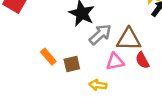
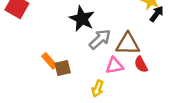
brown square: (72, 64) -> (63, 68), moved
yellow arrow: (98, 85) -> (98, 89), turned -77

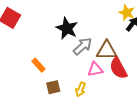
red semicircle: (141, 64) -> (118, 68), size x1.5
brown square: (63, 68) -> (53, 87), moved

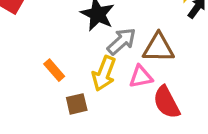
red semicircle: (118, 68) -> (166, 102), moved
yellow arrow: (81, 89) -> (104, 73), moved, size x1.5

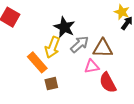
orange rectangle: (54, 70) -> (37, 62), size x1.5
yellow arrow: (104, 73) -> (52, 47), moved

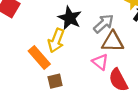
gray arrow: (80, 44) -> (104, 24), moved
pink triangle: (92, 66) -> (100, 62), turned 49

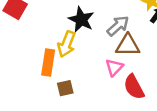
orange rectangle: (39, 57) -> (48, 62), turned 50
pink triangle: (100, 62) -> (114, 67), turned 36

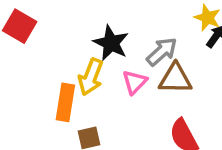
pink triangle: (114, 67) -> (135, 82), moved

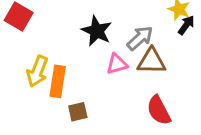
yellow arrow: (91, 77) -> (37, 71), moved
pink triangle: (135, 82) -> (117, 64), turned 30

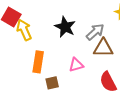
pink triangle: (117, 64) -> (76, 65), moved
yellow arrow: (37, 71) -> (24, 30), moved, turned 135

